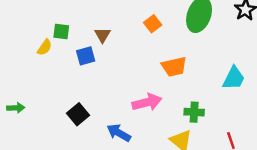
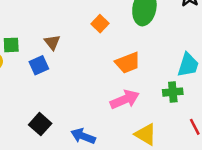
pink arrow: (147, 102) -> (125, 99), moved
green cross: (194, 112) -> (173, 92), moved

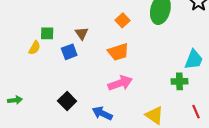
orange trapezoid: (128, 63) -> (118, 52), moved
pink arrow: (125, 99) -> (120, 83), moved

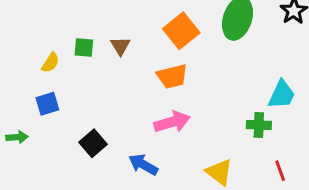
orange square: (122, 20) -> (181, 31), size x1.6
green square: (47, 33) -> (84, 47), moved
blue square: (69, 52) -> (47, 104), moved

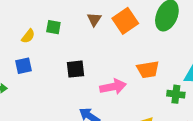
brown triangle: (120, 46) -> (94, 19), moved
orange trapezoid: (172, 76) -> (148, 70), moved
black square: (93, 143) -> (76, 69), moved, turned 30

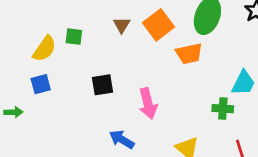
yellow semicircle: (28, 36) -> (44, 49), size x1.5
orange trapezoid: (148, 70) -> (189, 54), moved
pink arrow: (113, 87) -> (148, 103), turned 90

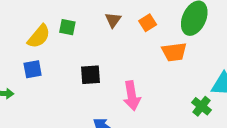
orange square: (158, 25) -> (148, 23), size x0.6
green cross: (223, 109) -> (201, 106), turned 30

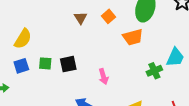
green square: (67, 27) -> (45, 63), moved
pink arrow: (132, 96) -> (103, 77), size x0.7
green cross: (201, 106) -> (154, 71), moved, turned 35

